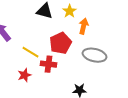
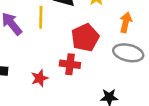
orange arrow: (84, 26) -> (126, 22), moved
yellow line: (30, 52) -> (41, 17), moved, turned 60

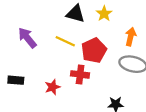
yellow line: (41, 17) -> (65, 41), moved, turned -66

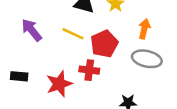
red star: (53, 87) -> (59, 84), size x1.5

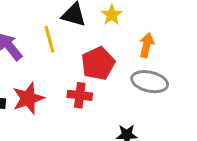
yellow line: (73, 34) -> (49, 39), moved, turned 50
red star: (59, 84) -> (28, 98), moved

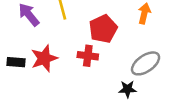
gray ellipse: (150, 82) -> (146, 63), moved, turned -48

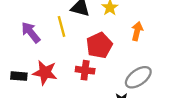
red star: (44, 58) -> (45, 73), turned 30

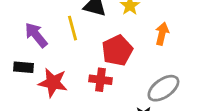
black rectangle: (19, 76) -> (24, 67), moved

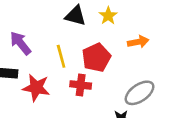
yellow line: (72, 28) -> (61, 56), moved
orange arrow: (162, 34) -> (138, 42), turned 66

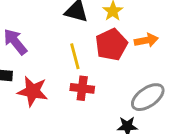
yellow line: (61, 56) -> (75, 56), moved
red pentagon: (96, 58) -> (111, 45), moved

